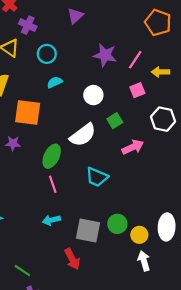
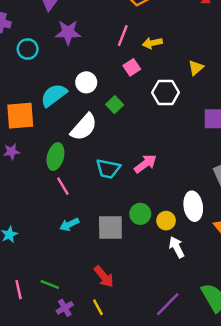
purple star: (105, 55) -> (68, 32), moved
cyan semicircle: (55, 82) -> (54, 95), moved, size x1.6
pink arrow: (133, 147) -> (145, 164), moved
red arrow: (72, 259) -> (104, 277), moved

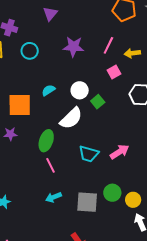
purple star: (68, 32) -> (73, 47), moved
white circle: (86, 82) -> (80, 90), moved
cyan semicircle: (54, 95) -> (48, 90), size x0.6

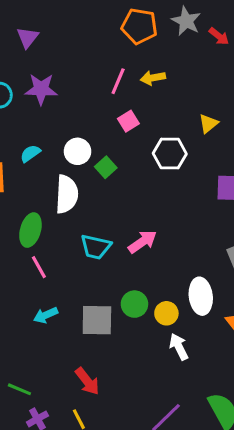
purple star: (73, 47) -> (41, 89), moved
yellow arrow: (132, 53) -> (153, 78), moved
white semicircle: (71, 118) -> (67, 194), turned -40

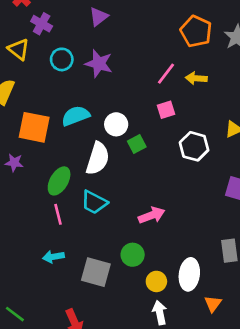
cyan semicircle: (30, 153) -> (76, 116), size x1.5
cyan trapezoid: (96, 247) -> (94, 202), moved
green circle: (134, 304) -> (133, 255), moved

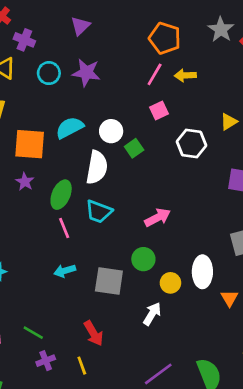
orange pentagon: (196, 31) -> (165, 38), moved
purple star: (14, 163) -> (25, 182), moved, turned 30
white arrow: (160, 313) -> (152, 314), moved, turned 50

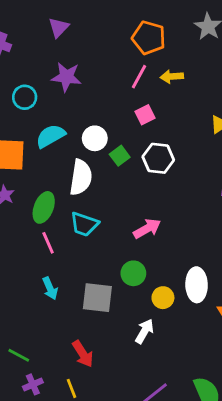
cyan circle: (49, 73) -> (25, 97), moved
white hexagon: (191, 144) -> (158, 158), moved
cyan arrow: (65, 271) -> (50, 288), turned -95

